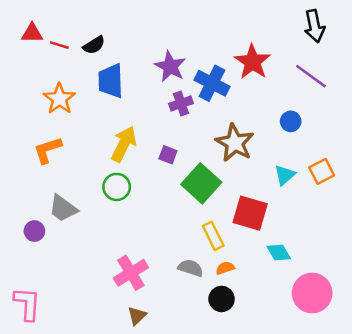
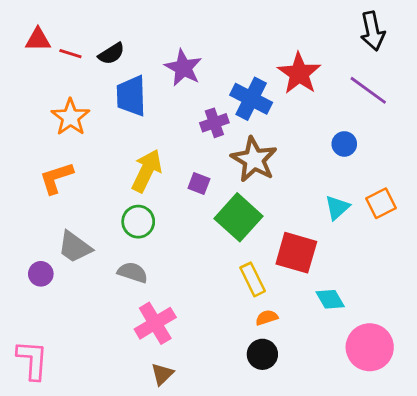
purple star: (170, 67) -> (183, 68), moved
brown star: (235, 143) -> (254, 159), moved
gray semicircle: (191, 268) -> (133, 272), moved

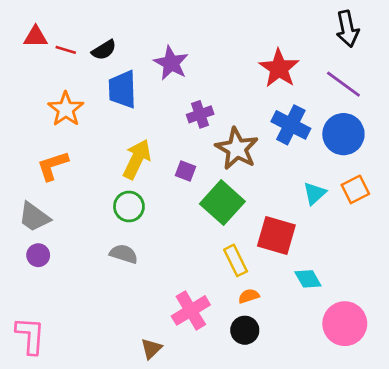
blue cross: (251, 99) -> (291, 125), moved
blue circle: (344, 144) -> (343, 134), moved, size x1.8
gray trapezoid: (75, 247) -> (34, 217), moved
pink cross: (155, 323) -> (191, 310), moved

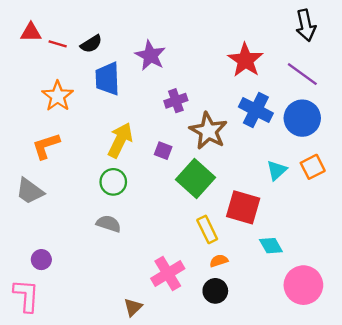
purple circle: (38, 255) -> (41, 260), moved

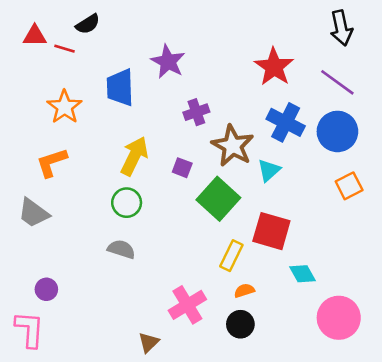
black semicircle: (91, 44) -> (88, 24), moved
cyan triangle: (277, 170) -> (269, 170), moved
yellow rectangle: (207, 229) -> (231, 256), turned 52

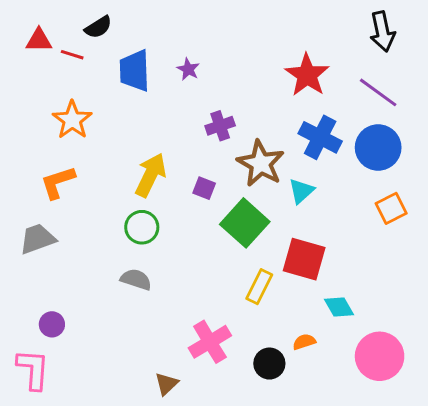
purple star: (168, 62) -> (188, 69), size x0.6
blue trapezoid: (120, 87) -> (135, 71), moved
gray trapezoid: (33, 213) -> (37, 239), turned 124
orange semicircle: (244, 291) -> (304, 342), moved

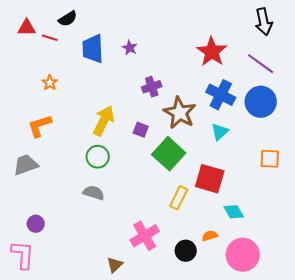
orange star: (72, 120) -> (50, 83), size x0.6
cyan triangle: (301, 191) -> (220, 132), moved
orange square: (391, 208) -> (270, 159), moved, turned 30
pink circle: (380, 356) -> (243, 255), moved

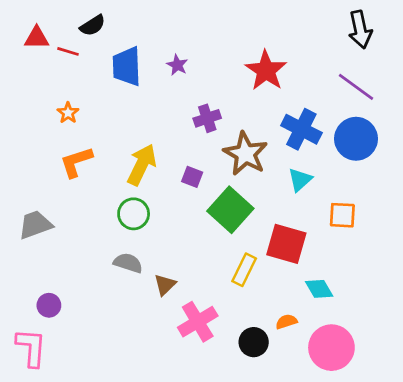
red star: (212, 52) -> (266, 71), moved
orange L-shape: (40, 126) -> (76, 162), moved
orange square: (270, 159) -> (342, 215), moved
brown triangle: (115, 265) -> (165, 285), moved

